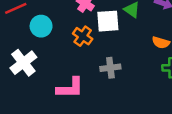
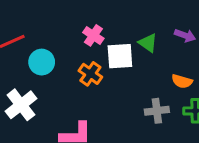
gray cross: (110, 68) -> (157, 111), moved

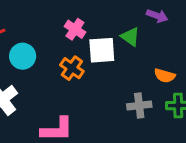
purple arrow: (185, 35) -> (157, 16), moved

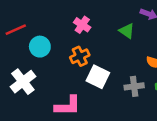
white square: (102, 50) -> (98, 77), moved, turned 30
orange cross: (72, 68) -> (80, 56), turned 30

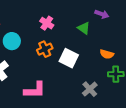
white square: (98, 77) -> (69, 58), moved
gray cross: (134, 86) -> (90, 89), moved, turned -35

